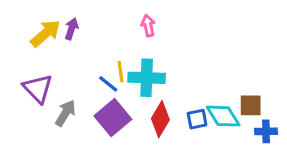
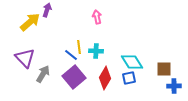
purple arrow: (72, 29) -> (47, 10), moved
cyan cross: (147, 78) -> (96, 51), size x0.6
cyan diamond: (223, 116) -> (132, 62), moved

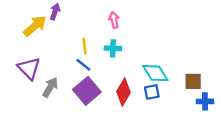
yellow line: (79, 47) -> (85, 46), moved
cyan cross: (96, 51) -> (113, 48), moved

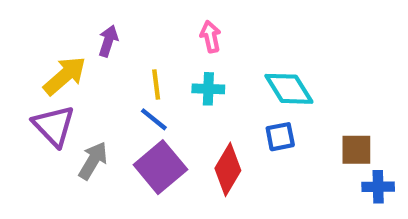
purple arrow: (55, 12) -> (108, 41), moved
yellow arrow: (35, 26) -> (65, 76), moved
cyan diamond: (155, 73) -> (289, 89), moved
blue square: (152, 92) -> (280, 137), moved

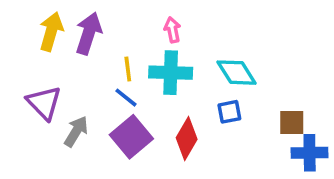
purple arrow: (108, 41) -> (89, 33), size x1.6
yellow arrow: (65, 76) -> (51, 32), moved, turned -33
cyan cross: (208, 89) -> (171, 73), size x1.6
blue cross: (378, 187) -> (310, 153), size x1.4

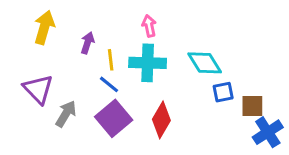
purple arrow: (89, 33) -> (87, 43), moved, size x0.6
blue square: (229, 112) -> (223, 92), moved
blue cross: (310, 153) -> (268, 132), turned -32

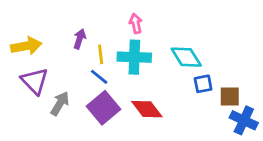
yellow arrow: (44, 27) -> (26, 46), moved, turned 64
red diamond: (161, 120) -> (147, 109), turned -68
blue cross: (268, 132) -> (244, 120), turned -32

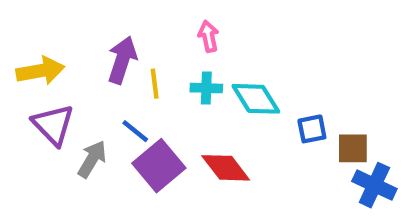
purple arrow: (80, 39) -> (122, 60), size x1.5
cyan cross: (134, 57) -> (206, 88), size x0.6
cyan diamond: (186, 57) -> (256, 99), moved
blue line: (99, 77) -> (135, 131), moved

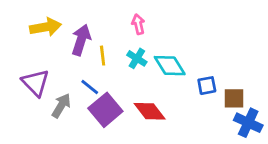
yellow arrow: (40, 71) -> (45, 27), moved
cyan cross: (206, 88) -> (137, 58), turned 30

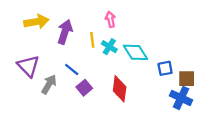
yellow line: (103, 56) -> (92, 40), moved
purple square: (105, 110) -> (84, 88), size x0.6
red diamond: (150, 111) -> (120, 89), turned 45
blue cross: (248, 123) -> (181, 98), moved

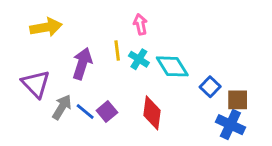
purple arrow: (65, 32) -> (82, 64), moved
blue square: (165, 68) -> (210, 87), turned -35
blue line: (72, 69) -> (85, 111), moved

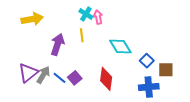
cyan cross: (139, 59) -> (86, 14), moved
purple triangle: (36, 84) -> (28, 73), moved, turned 35
blue cross: (230, 125) -> (149, 87), moved, turned -30

